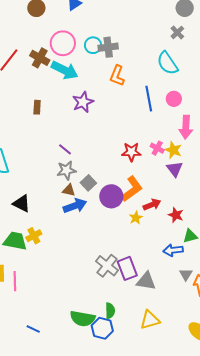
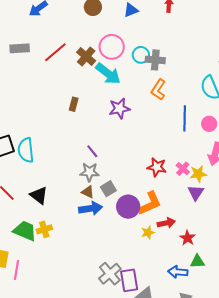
yellow star: (173, 150) -> (198, 174), turned 30

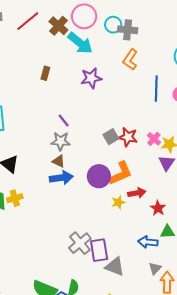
gray square: (108, 189) -> (111, 137), moved

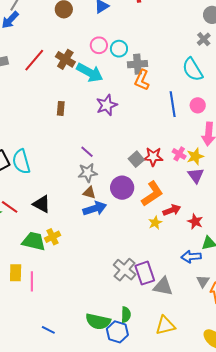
pink circle: (84, 16) -> (99, 45), moved, size x0.7
gray cross: (128, 30) -> (137, 64), moved
purple circle: (99, 176) -> (122, 188), moved

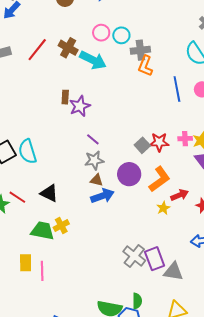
purple star: (107, 105) -> (80, 106), moved
pink cross: (179, 154) -> (185, 139), turned -32

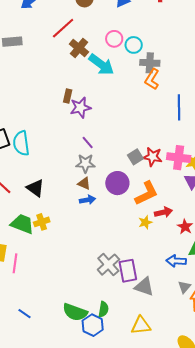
red line: (37, 50) -> (63, 28), moved
pink cross: (185, 139) -> (179, 158), size x1.6
blue arrow: (102, 196) -> (87, 200), size x0.7

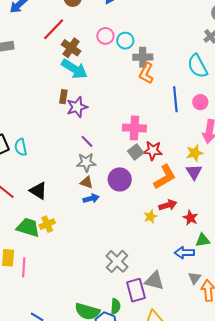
cyan arrow: (101, 65) -> (74, 69), moved
cyan semicircle: (21, 143) -> (21, 147), size x0.7
pink cross: (179, 158) -> (134, 128), moved
orange L-shape: (146, 193) -> (165, 177), moved
purple rectangle: (128, 271) -> (136, 290), moved

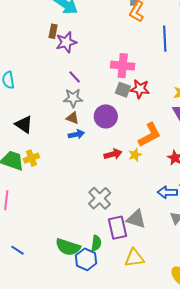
gray square: (136, 152) -> (123, 90), turned -35
orange L-shape: (165, 177) -> (150, 135), moved
red arrow: (168, 205) -> (113, 154), moved

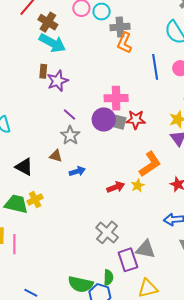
gray star: (73, 98) -> (70, 135), turned -30
purple circle: (106, 116) -> (104, 119), moved
brown triangle: (73, 118) -> (56, 156), moved

